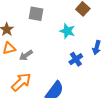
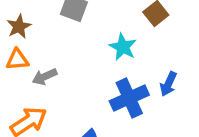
blue cross: (76, 59) -> (129, 98), size x1.5

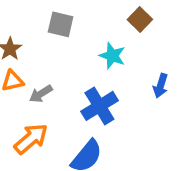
blue cross: (129, 98) -> (99, 106), moved

